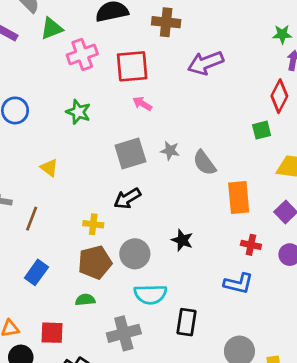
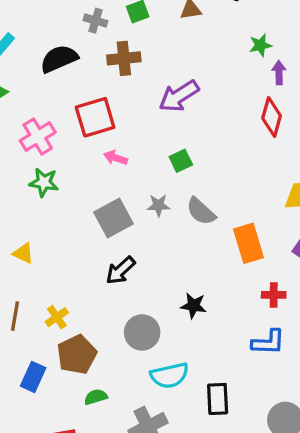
pink cross: (82, 54) -> (38, 137), moved
green square: (262, 130) -> (181, 161), moved
yellow cross: (93, 224) -> (57, 317), moved, turned -30
brown pentagon: (95, 262) -> (77, 354), moved

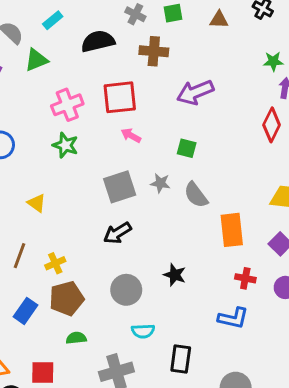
green square: (181, 161) -> (187, 148), turned 30
cyan semicircle: (170, 375) -> (143, 331), size x0.7

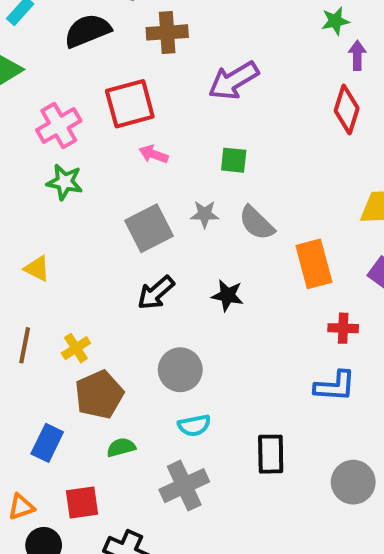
black star: (175, 275) -> (227, 295), moved
blue rectangle: (25, 311) -> (47, 443), moved
cyan semicircle: (143, 331) -> (194, 425), moved

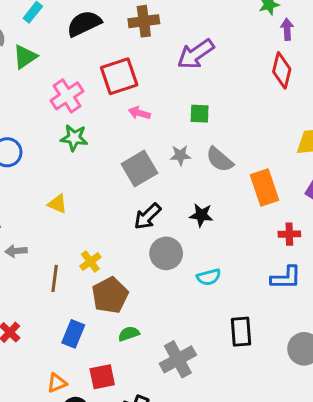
brown line: (25, 345) -> (55, 278), moved
gray circle: (180, 370) -> (166, 253), moved
cyan semicircle: (194, 425) -> (209, 277), moved

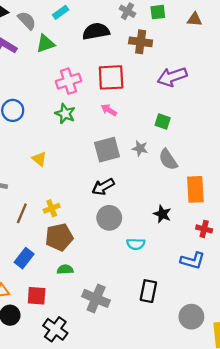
pink arrow: (139, 113) -> (109, 110), moved
black star: (201, 215) -> (162, 214), moved
gray cross: (178, 359) -> (96, 298), turned 36

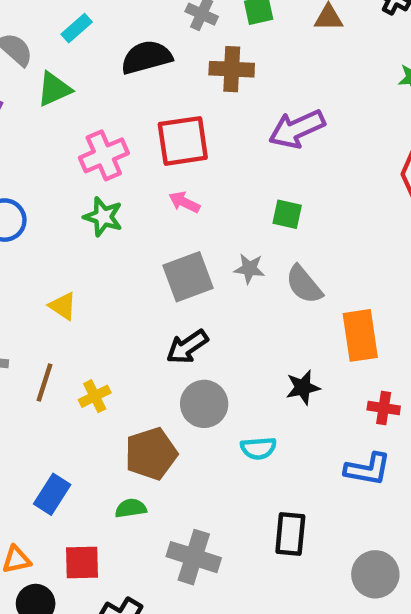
brown line: (22, 213) -> (44, 383), moved
black star: (162, 214) -> (303, 387), turned -30
brown pentagon: (59, 237) -> (151, 454), moved

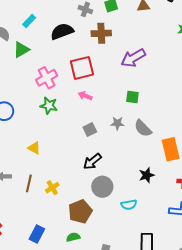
gray square: (188, 277) -> (90, 130), size x0.6

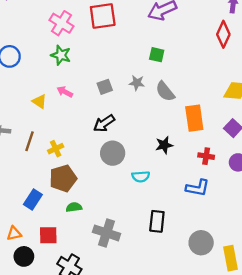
pink cross: (47, 78) -> (61, 23), turned -35
pink arrow: (85, 96) -> (65, 92), moved
brown pentagon: (80, 212) -> (63, 178), moved

